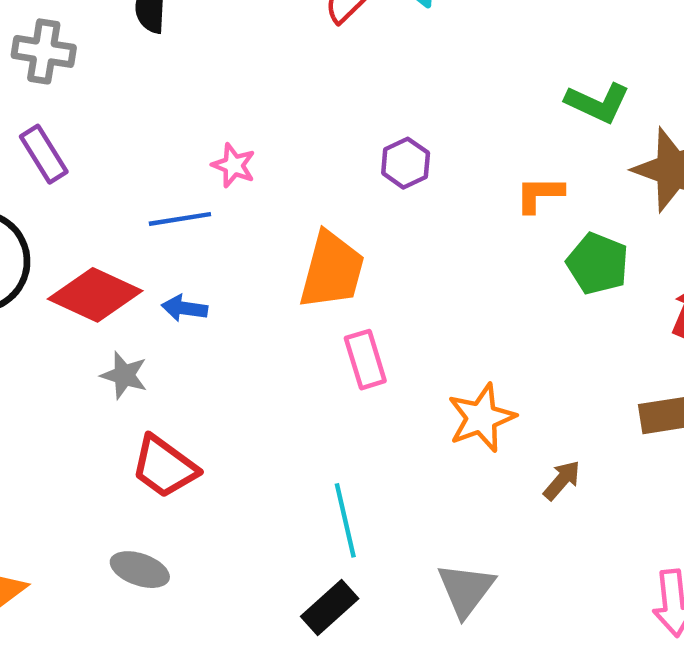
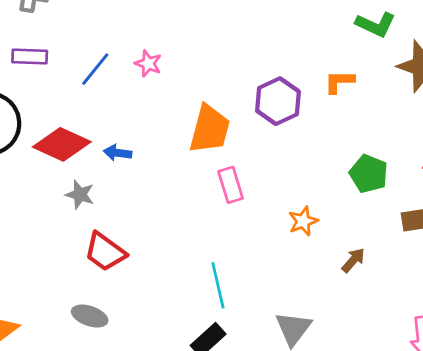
purple rectangle: (44, 154) -> (30, 57), turned -56
purple hexagon: (406, 163) -> (278, 101), moved, size x1.5
blue line: (180, 219) -> (95, 69), moved, turned -42
green pentagon: (598, 264) -> (369, 174), moved
orange star: (481, 418) -> (303, 221), size x0.7

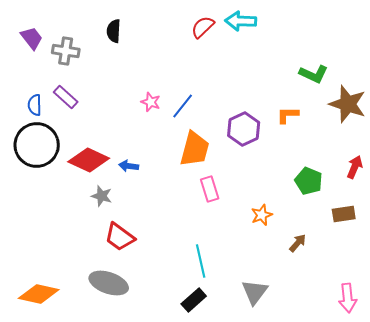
purple rectangle: (30, 57) -> (66, 97), turned 40
blue line: (95, 69) -> (183, 106), moved
gray ellipse: (90, 316) -> (109, 283), size x1.5

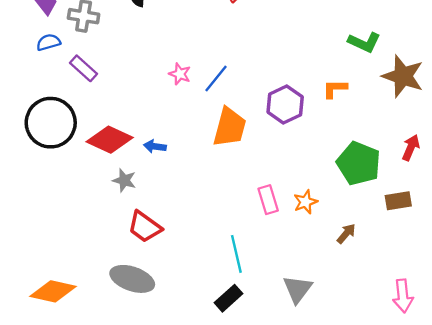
blue semicircle: (35, 105) -> (48, 42), moved, turned 75
green pentagon: (309, 181) -> (359, 163), size x1.4
pink rectangle: (210, 189) -> (268, 200), moved

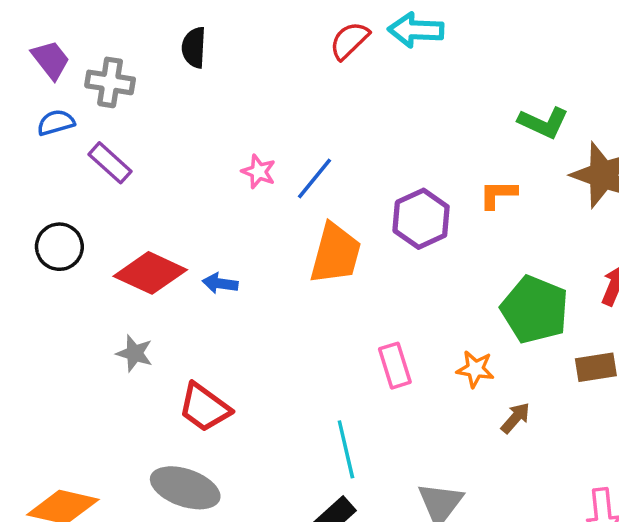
black circle: (51, 123) -> (59, 247), size x0.6
gray star: (124, 180) -> (135, 353), moved
orange star: (305, 202) -> (475, 369), moved, turned 30

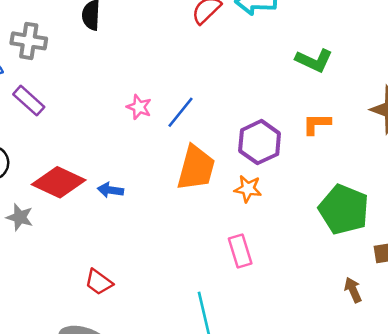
green L-shape: (543, 123) -> (314, 60), moved
gray star: (135, 353) -> (20, 217), moved
orange star: (475, 369) -> (248, 189), moved
red trapezoid: (204, 407) -> (99, 282), size x0.7
brown arrow: (515, 418) -> (353, 290), moved, turned -65

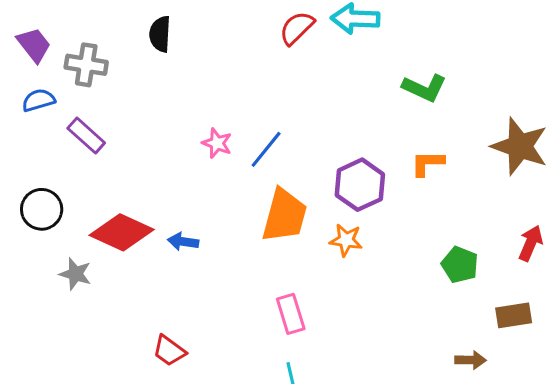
green pentagon: (344, 209) -> (460, 265), size x0.6
pink rectangle: (240, 251) -> (291, 314), moved
brown arrow: (353, 290) -> (471, 360), turned 115

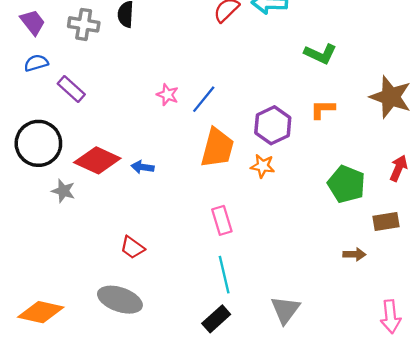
gray cross: (86, 65) -> (84, 24), moved
black circle: (42, 209) -> (38, 143), size x1.5
green pentagon: (460, 265) -> (346, 184), size x1.4

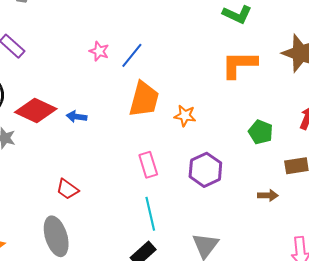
orange L-shape: (323, 109) -> (239, 64), size x1.6
purple hexagon: (273, 125) -> (205, 170), moved
green pentagon: (346, 184) -> (261, 132), size x0.7
gray ellipse: (120, 300) -> (56, 236), turned 54

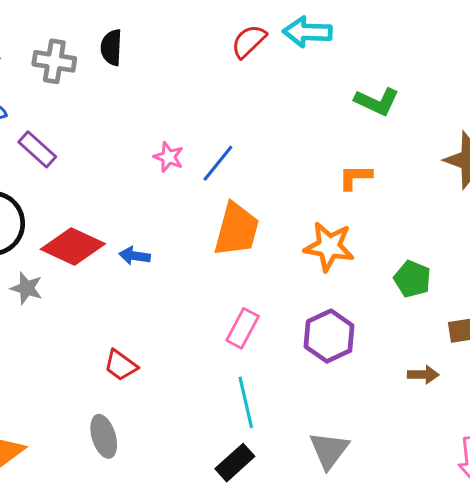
orange L-shape: (239, 64) -> (355, 177), moved, size x0.6
orange star: (185, 116) -> (329, 247), moved, size x1.5
pink rectangle: (148, 165) -> (243, 328), turned 45
gray ellipse: (56, 236) -> (104, 436), size x0.7

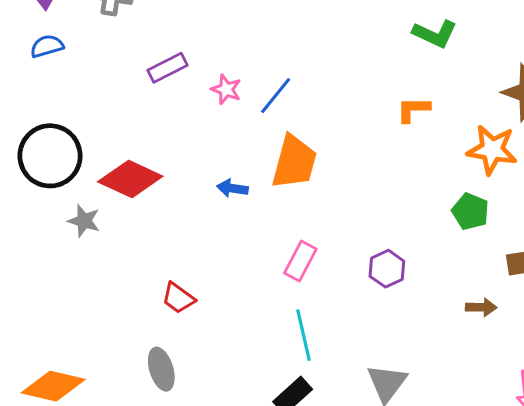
purple rectangle: (37, 149) -> (167, 68), moved, turned -69
orange star: (329, 247) -> (492, 150), moved
blue arrow: (135, 256) -> (232, 188), moved
purple hexagon: (329, 336) -> (387, 269), size x0.7

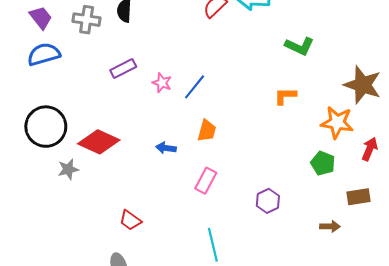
blue semicircle: (47, 46) -> (44, 54), size x1.5
orange trapezoid: (294, 162) -> (207, 131), size x0.6
gray star: (84, 221) -> (68, 169), turned -30
pink rectangle: (300, 261) -> (206, 181), moved

